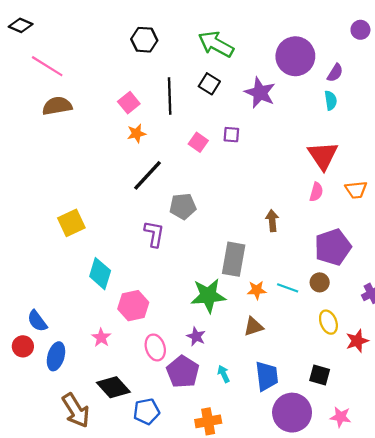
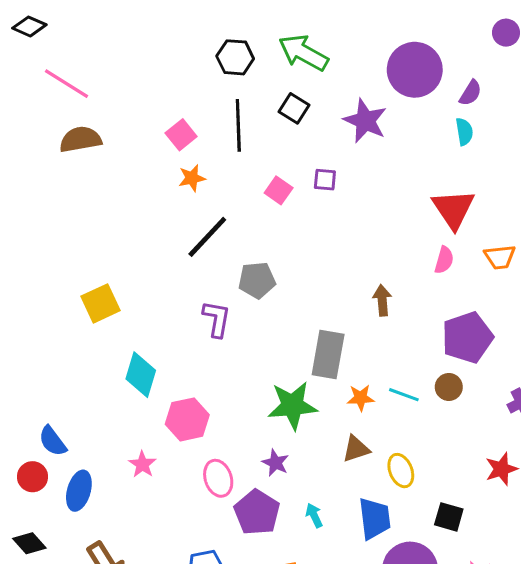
black hexagon: (144, 40) -> (235, 57), moved
yellow ellipse: (328, 322) -> (401, 471), moved
black diamond: (113, 387) -> (29, 543), moved, size x0.7

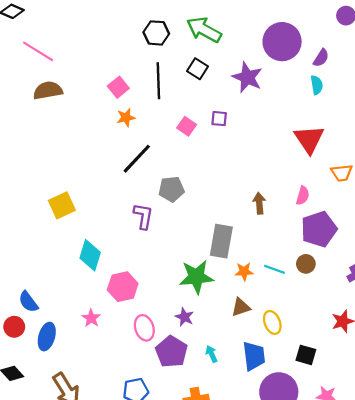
pink semicircle: (444, 260) -> (303, 196), moved

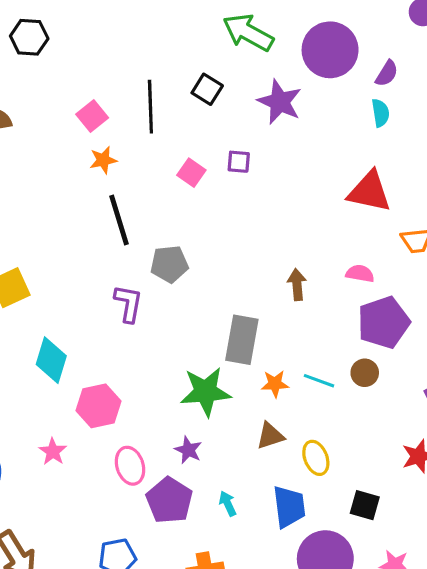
green arrow: (204, 30) -> (248, 33), moved
black hexagon: (156, 33) -> (29, 37), moved
red triangle: (309, 139) -> (369, 192), turned -44
black line: (137, 159) -> (119, 220), turned -60
pink semicircle: (303, 196) -> (360, 274), turned -96

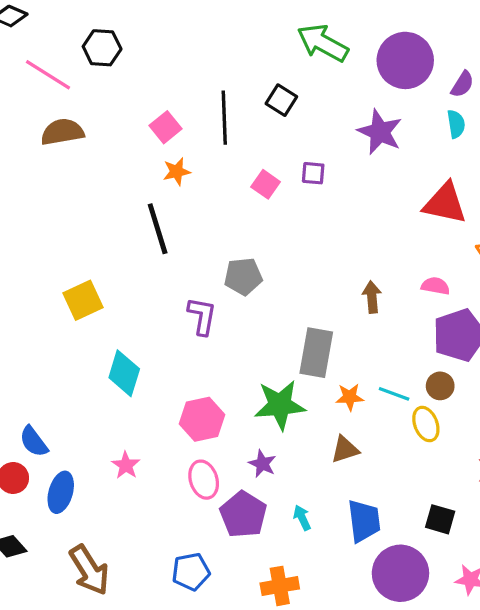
purple star: (280, 102) -> (380, 132), moved
black line: (119, 220) -> (158, 229), moved
pink hexagon: (98, 406) -> (202, 419), moved
yellow ellipse: (316, 458) -> (426, 424), moved

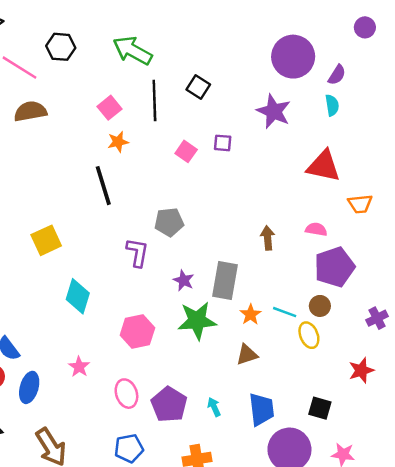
green arrow: (323, 43) -> (133, 51), moved
orange star: (350, 397) -> (251, 314), turned -30
purple star: (262, 464) -> (184, 280), moved
pink ellipse: (204, 480) -> (126, 394), moved

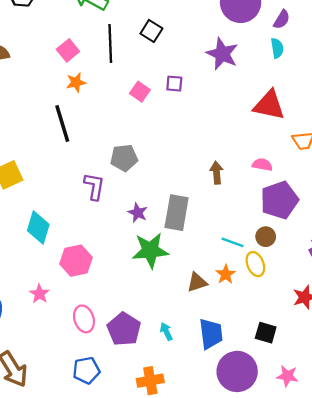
orange star: (251, 314) -> (226, 274), moved
pink hexagon: (137, 332) -> (76, 261), moved

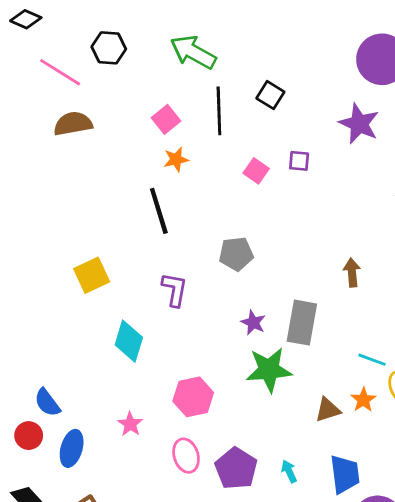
purple L-shape: (94, 186) -> (175, 290), moved
pink hexagon: (76, 261) -> (193, 397), moved

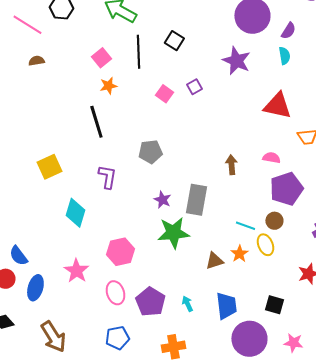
brown semicircle: (73, 124) -> (36, 61), size x0.6
purple square: (299, 161) -> (194, 87), turned -35
pink star: (130, 424) -> (76, 271), size x1.4

